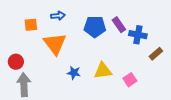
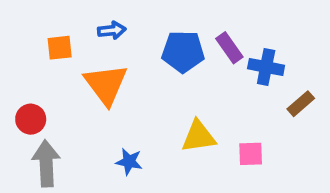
blue star: (74, 73) -> (129, 162), moved
pink square: (130, 80) -> (251, 154), turned 32

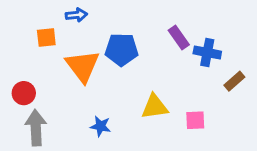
blue arrow: (112, 30) -> (76, 15), moved
blue pentagon: (183, 52) -> (122, 50), moved

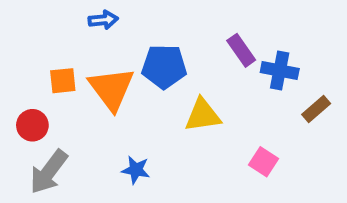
orange square: (46, 37) -> (63, 81), moved
yellow triangle: (155, 107) -> (203, 115), moved
pink square: (195, 120) -> (263, 162), turned 35
gray arrow: (36, 128) -> (49, 172), turned -140

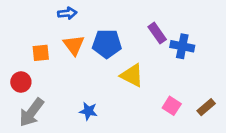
orange triangle: (111, 89) -> (74, 45), moved, size x0.7
brown rectangle: (316, 109) -> (206, 107), moved
yellow triangle: (203, 115) -> (132, 75), turned 35

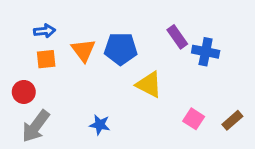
blue arrow: (67, 13) -> (45, 31), moved

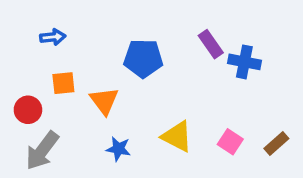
orange triangle: (83, 50) -> (104, 101), moved
orange square: (46, 59) -> (63, 83), moved
yellow triangle: (149, 85) -> (177, 136), moved

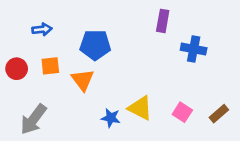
purple rectangle: (211, 44) -> (163, 21), moved, turned 45
blue pentagon: (143, 58) -> (95, 45), moved
red circle: (28, 110) -> (17, 69), moved
blue star: (118, 149) -> (111, 118), moved

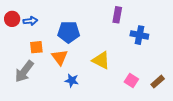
red circle: (17, 69) -> (12, 19), moved
yellow triangle: (140, 108) -> (101, 60), moved
blue star: (111, 118) -> (72, 81), moved
gray arrow: (33, 119) -> (24, 71), moved

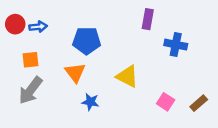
orange square: (36, 47) -> (30, 60), moved

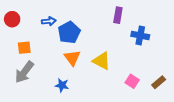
blue arrow: (38, 27) -> (49, 21), moved
blue pentagon: (87, 41) -> (69, 32), turned -30
orange triangle: (75, 73) -> (72, 58), moved
blue star: (90, 102) -> (62, 85), moved

